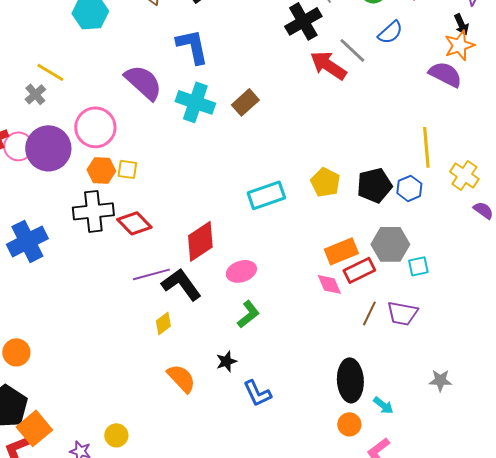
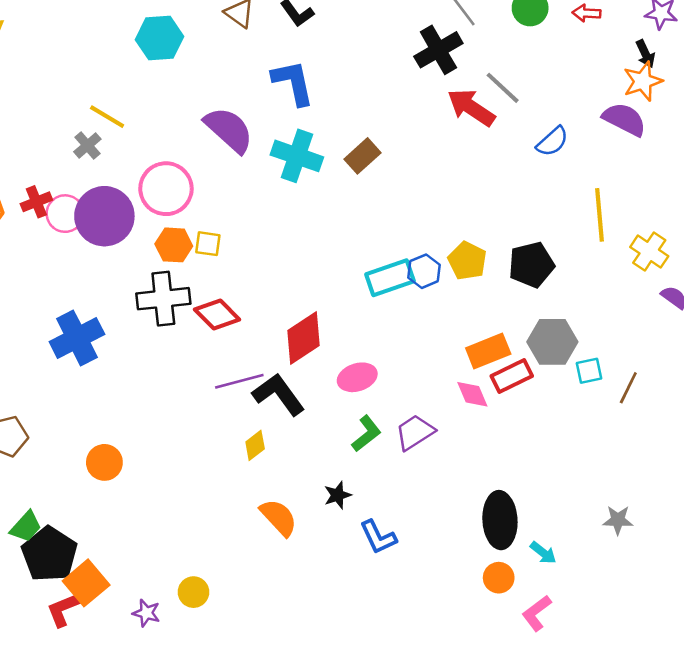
blue semicircle: (390, 32) -> (552, 142), moved
blue hexagon: (409, 188) -> (424, 271), moved
brown line: (369, 313) -> (628, 388), moved
purple trapezoid: (402, 313) -> (415, 432), moved, turned 136
orange circle: (16, 352) -> (104, 462), moved

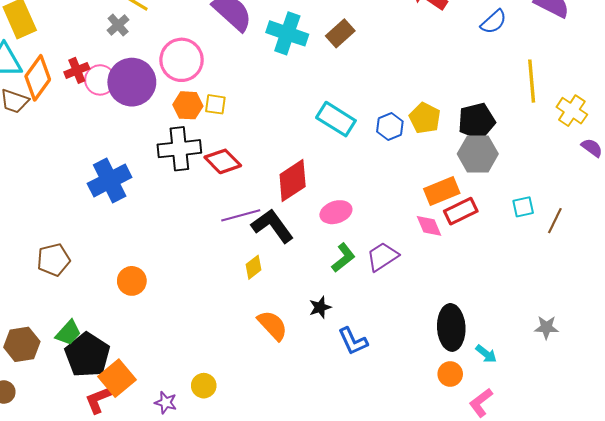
cyan rectangle: (390, 278) -> (336, 119), moved, turned 51
gray hexagon: (552, 342) -> (478, 154), moved

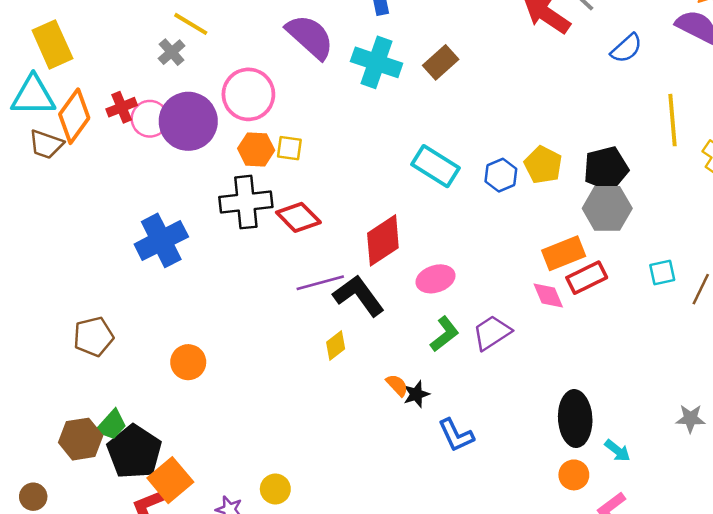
orange semicircle: (272, 325) -> (397, 385), moved, size x0.6
brown hexagon: (22, 344) -> (81, 439), moved

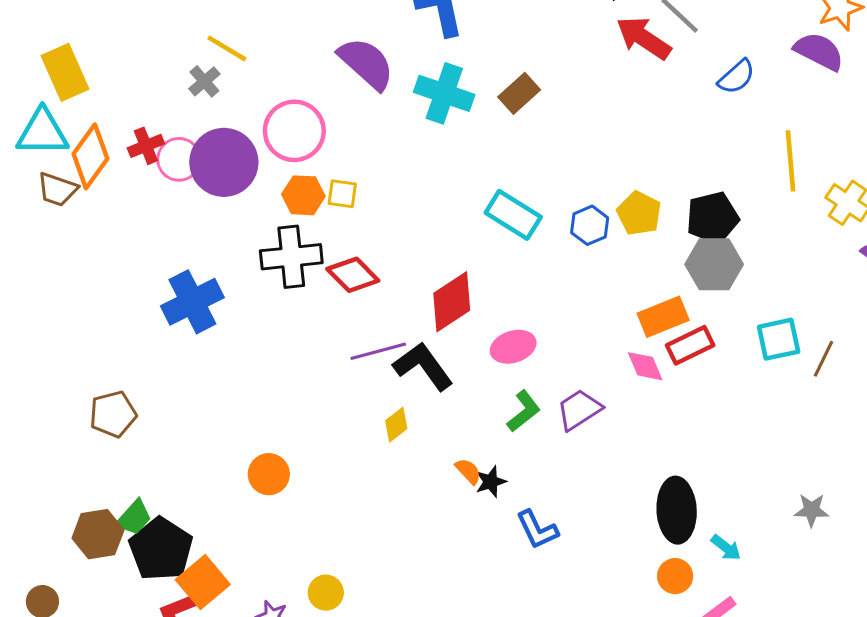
cyan square: (662, 272) -> (779, 339), size x1.4
orange circle: (188, 362) -> (269, 474), moved

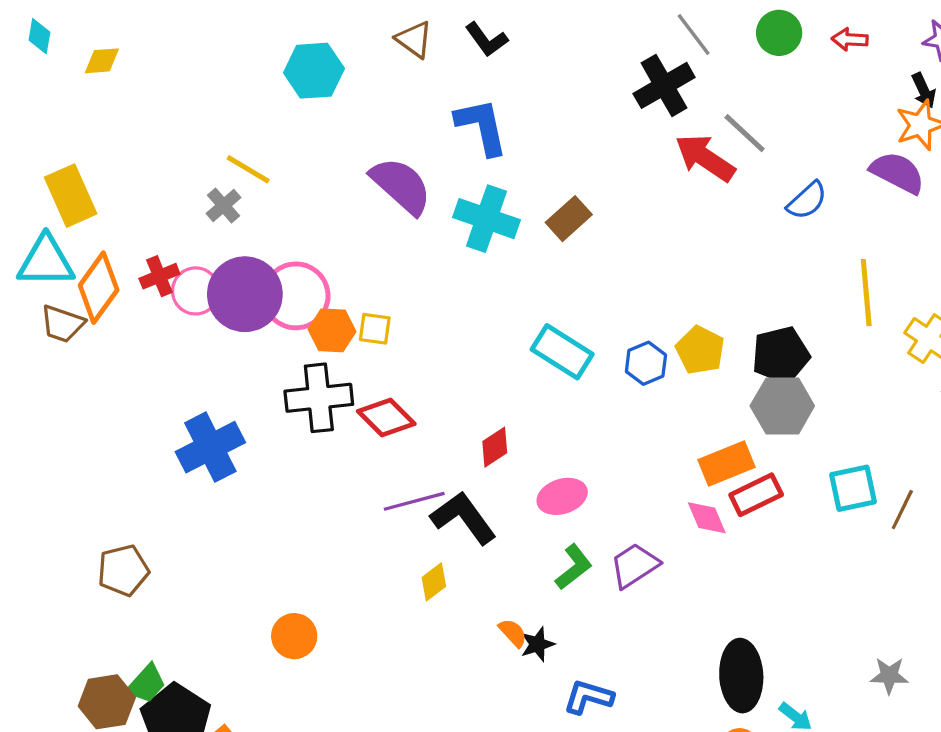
pink circle: (294, 131) -> (296, 296), moved
red diamond: (452, 302) -> (495, 447), size x0.6
blue L-shape: (537, 530) -> (588, 697), turned 132

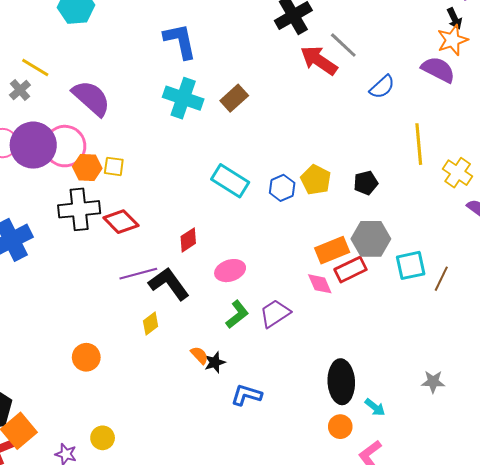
purple semicircle: (401, 186) -> (91, 98), moved
black pentagon: (781, 355) -> (366, 183), size x0.7
gray hexagon: (782, 406) -> (371, 239), moved
orange circle: (294, 636) -> (86, 357), moved

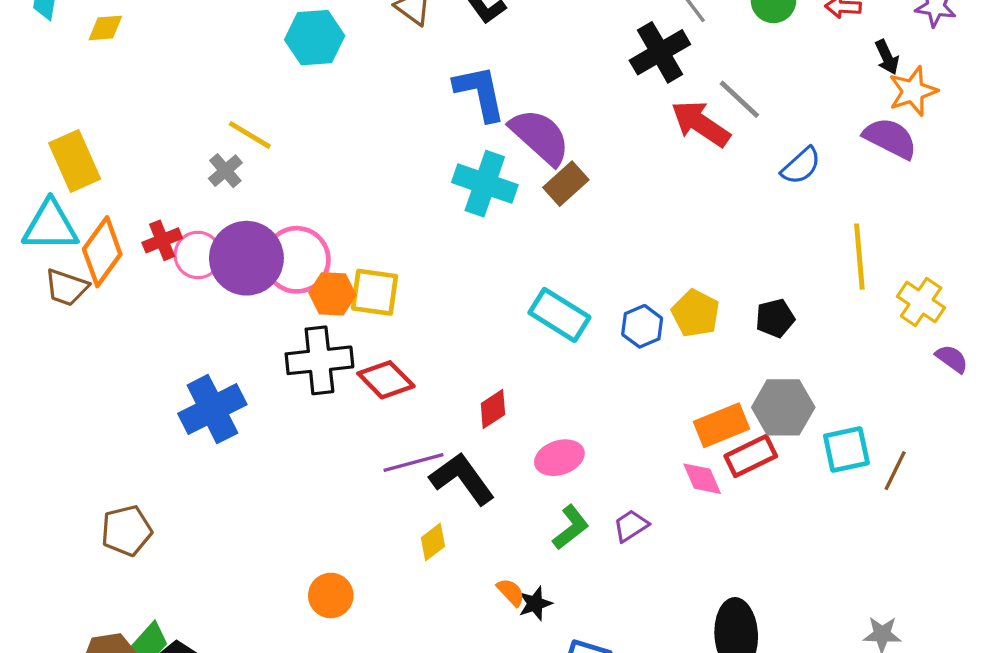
black arrow: (454, 19) -> (887, 57), moved
purple semicircle: (91, 98) -> (540, 137), moved
yellow square: (114, 166) -> (375, 292), size x1.5
purple trapezoid: (275, 313) -> (631, 526), size x0.7

